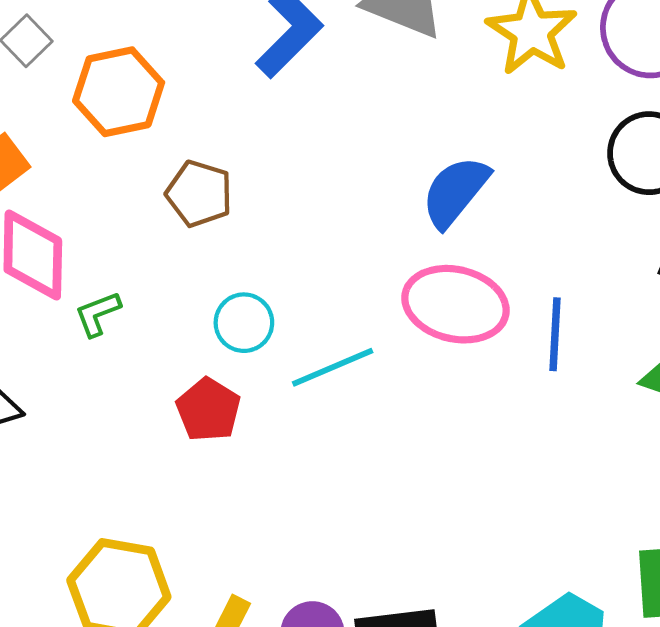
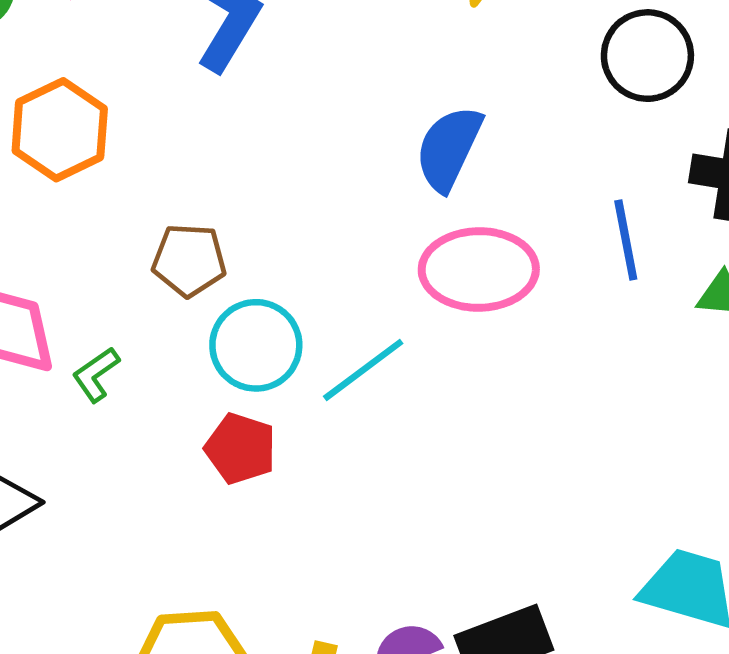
brown pentagon: (199, 194) -> (189, 260), moved
cyan circle: (244, 323) -> (256, 345), size x1.4
blue line: (555, 334) -> (626, 240), moved

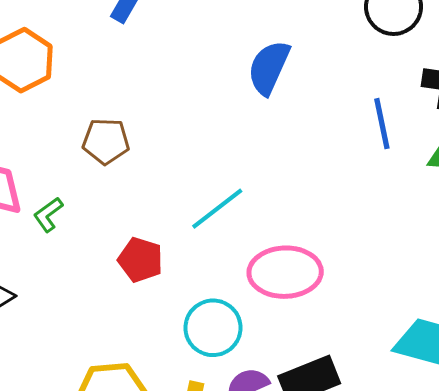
pink ellipse: (479, 269) -> (285, 272), moved
cyan circle: (256, 345) -> (213, 328), moved

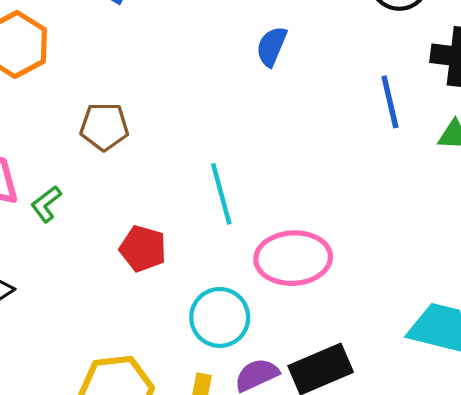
blue semicircle: (269, 68) -> (272, 46), size x0.7
cyan line: (217, 209) -> (221, 194), turned -66

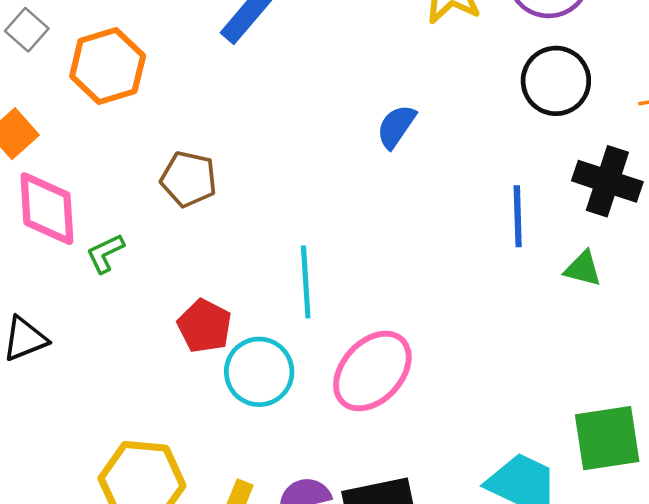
pink ellipse: (293, 258) -> (372, 371), turned -56
cyan circle: (220, 317) -> (259, 372), moved

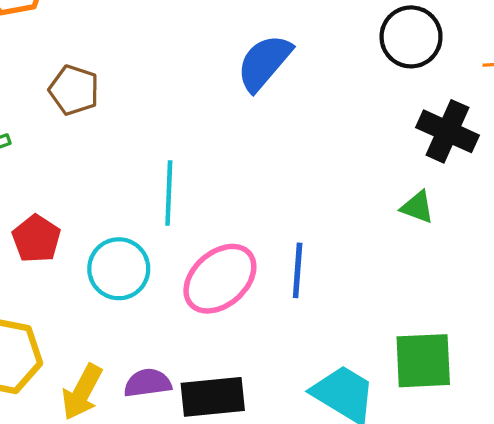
blue semicircle: (396, 126) -> (264, 63), size x1.5
blue line: (518, 216) -> (298, 270), moved
red pentagon: (205, 326) -> (36, 239), moved

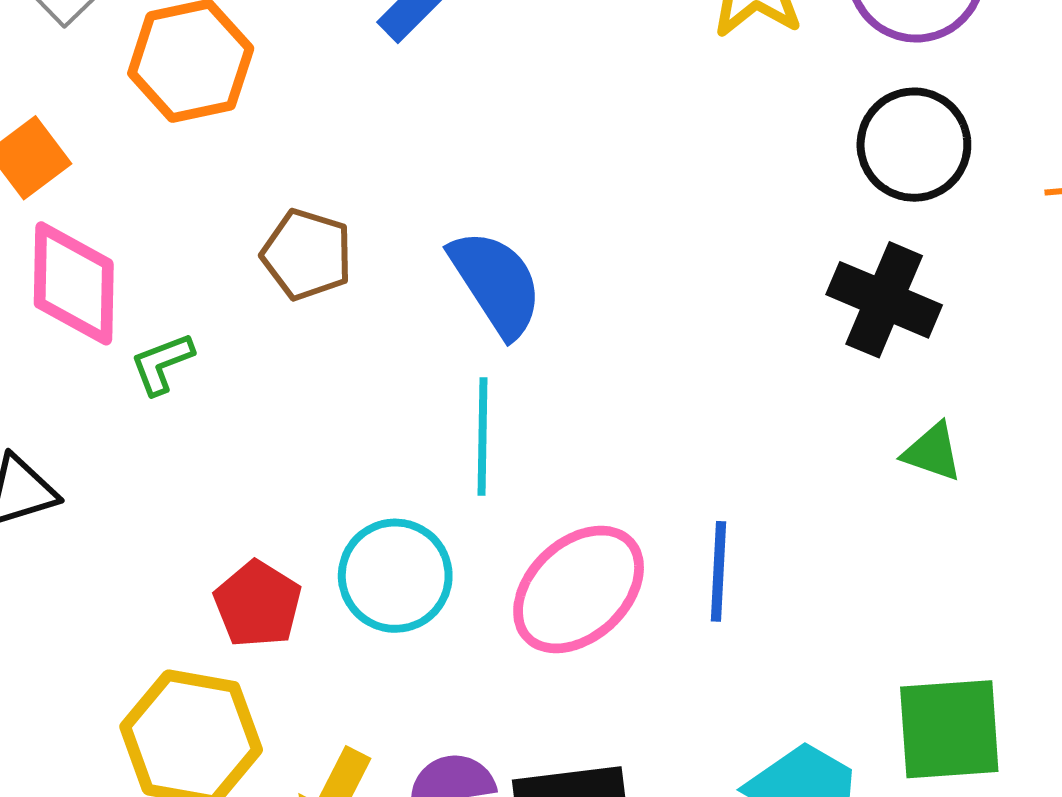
blue semicircle: (264, 63) -> (496, 283), moved, turned 108
black cross: (448, 131) -> (884, 300), moved
red pentagon: (36, 239) -> (258, 604), moved

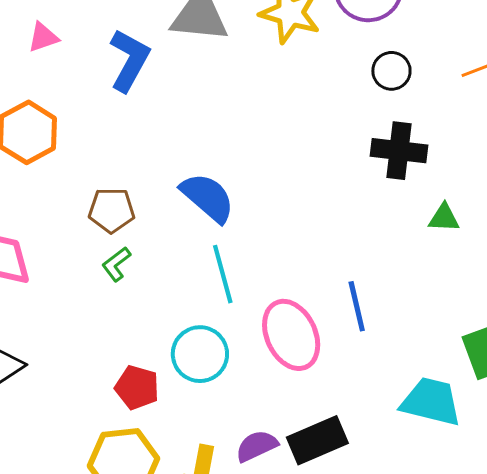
black circle: (914, 145) -> (391, 71), size x0.7
green L-shape: (162, 364) -> (116, 264), moved
pink ellipse: (579, 589) -> (291, 335), turned -56

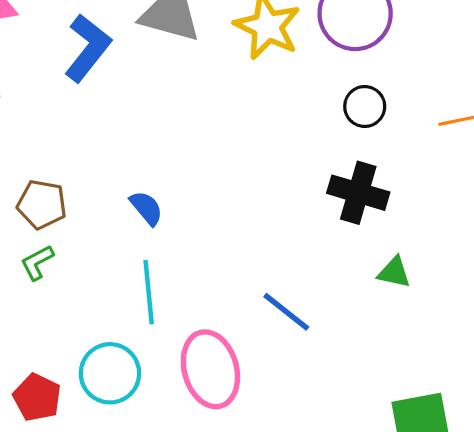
blue semicircle: (208, 197) -> (146, 208), size x0.6
blue line: (357, 306) -> (286, 312), moved, turned -48

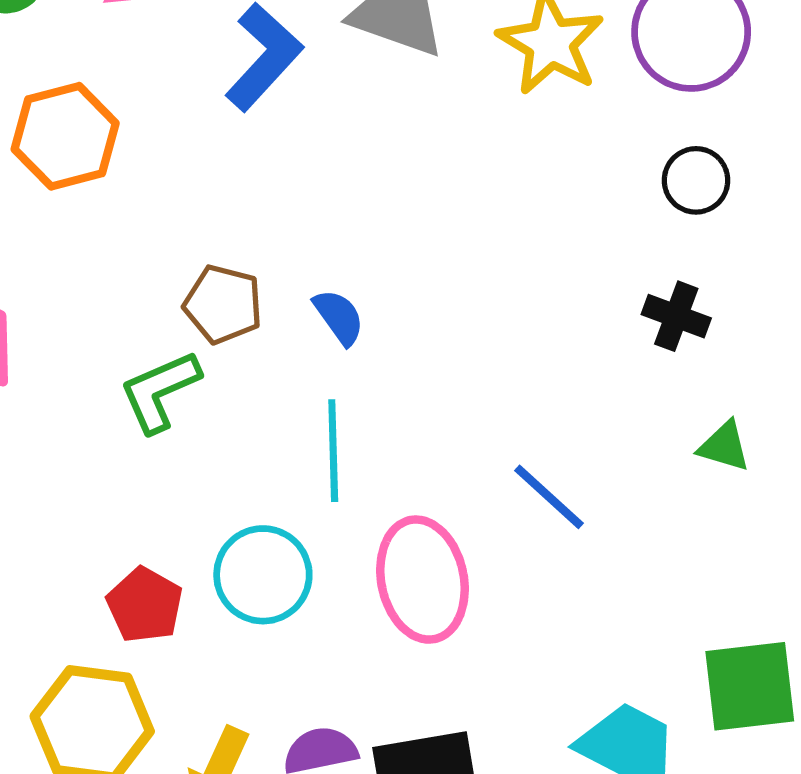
black cross: (358, 193) -> (676, 316), size x0.7
brown pentagon: (42, 204) -> (223, 304), moved
green L-shape: (37, 263) -> (160, 391), size x1.5

